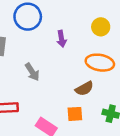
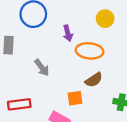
orange ellipse: (100, 63) -> (90, 51), moved
orange square: (75, 114) -> (75, 98), moved

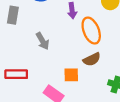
orange ellipse: (90, 51) -> (91, 31), turned 55

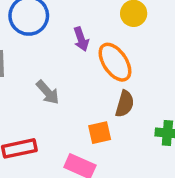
brown semicircle: (92, 59) -> (125, 104), turned -36

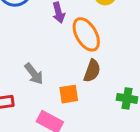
gray arrow: (48, 92) -> (34, 74), moved

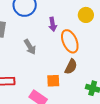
gray arrow: (34, 74) -> (30, 47), moved

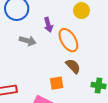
gray arrow: (30, 47) -> (28, 41), moved, turned -35
brown semicircle: (71, 67) -> (73, 66), turned -63

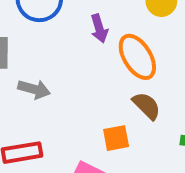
gray arrow: (28, 41) -> (34, 89), moved

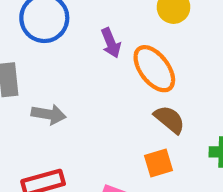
orange square: (116, 138) -> (158, 163), moved

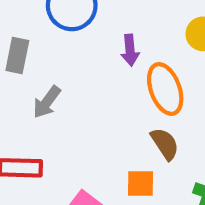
gray arrow: (49, 114) -> (47, 102), turned 100

